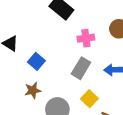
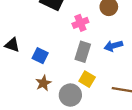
yellow square: (89, 99) -> (87, 79), moved

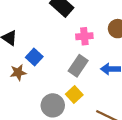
brown star: (43, 83) -> (18, 72), moved

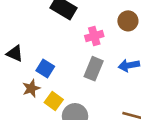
yellow square: (74, 94) -> (54, 101), moved

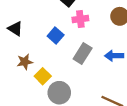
pink cross: (94, 36) -> (80, 19), moved
blue square: (45, 68) -> (56, 36), moved

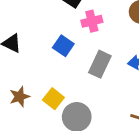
brown star: (25, 62) -> (20, 97), moved

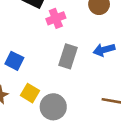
blue square: (63, 46) -> (14, 61), moved

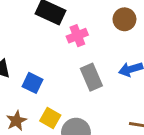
gray rectangle: (68, 56) -> (91, 77), turned -40

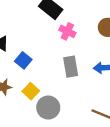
pink cross: (77, 36) -> (67, 31), turned 35

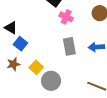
blue square: (23, 60) -> (20, 44), moved

